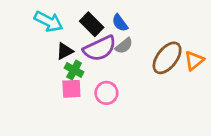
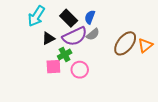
cyan arrow: (48, 21) -> (36, 16), turned 95
blue semicircle: (120, 23) -> (90, 17), turned 56
green cross: (74, 70) -> (65, 55), moved, turned 32

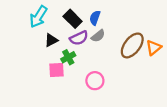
purple semicircle: (75, 36) -> (79, 38), size x0.7
pink circle: (80, 70) -> (95, 81), moved

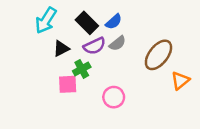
blue semicircle: (95, 18) -> (114, 22), turned -152
orange triangle: (154, 48) -> (180, 80), moved

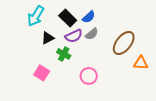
green cross: (82, 69) -> (64, 54), turned -32
orange triangle: (180, 80) -> (141, 63), turned 42
pink square: (68, 84) -> (42, 73), moved, turned 35

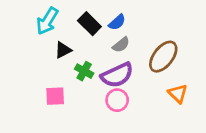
purple semicircle: (74, 36) -> (117, 75), moved, size x1.4
orange triangle: (141, 63) -> (178, 94), moved, turned 42
pink square: (42, 73) -> (55, 96), turned -35

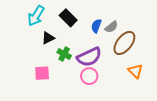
blue semicircle: (117, 22) -> (96, 26), moved, turned 152
gray semicircle: (121, 45) -> (111, 27), moved

